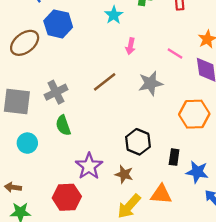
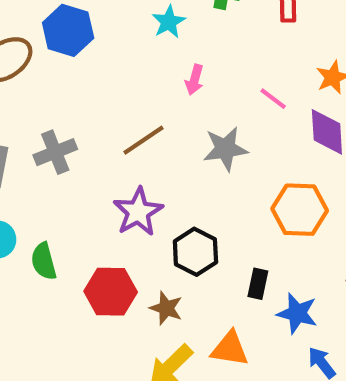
green semicircle: (63, 125) -> (44, 261), moved
purple star: (89, 166) -> (138, 212), moved
red hexagon: (67, 197) -> (111, 292), moved

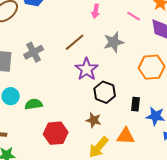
purple star: (138, 212) -> (87, 69), moved
green semicircle: (44, 261) -> (34, 104), turned 102
red hexagon: (111, 292) -> (56, 133), moved

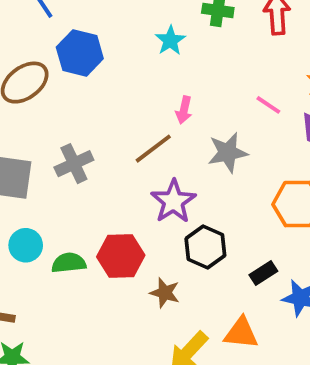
pink arrow: (96, 11) -> (184, 110), moved
black rectangle: (136, 104) -> (263, 273), turned 48
brown star: (94, 120) -> (165, 293), moved
red hexagon: (56, 133) -> (121, 256), moved

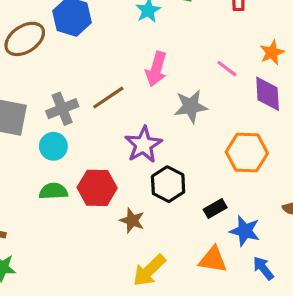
pink arrow: (184, 110) -> (156, 69), size x1.5
brown line: (153, 149) -> (108, 98), moved
cyan circle: (26, 245) -> (53, 146), moved
orange triangle: (241, 333) -> (213, 260), moved

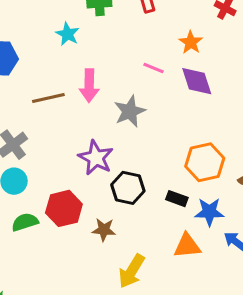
brown line: (108, 98) -> (48, 98), moved, turned 36
orange hexagon: (247, 153) -> (205, 162), moved
black rectangle: (215, 208) -> (177, 199), turned 65

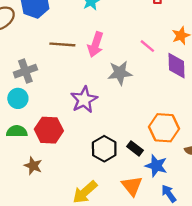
black hexagon: (128, 188) -> (104, 149), moved
brown star: (104, 230) -> (33, 166), moved
orange triangle: (187, 246) -> (132, 186), turned 40

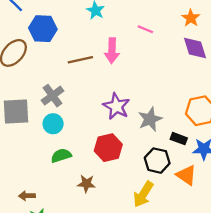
pink line: (147, 46) -> (145, 29), moved
gray star: (120, 73) -> (150, 119), moved
red hexagon: (49, 130) -> (108, 148), moved
black hexagon: (104, 149) -> (157, 161), moved

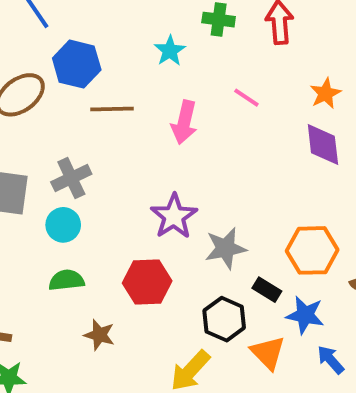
brown line: (80, 60) -> (112, 109), moved

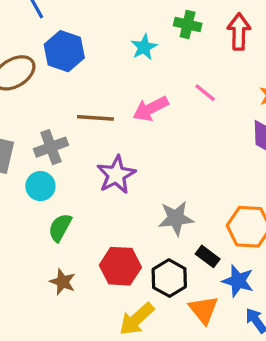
brown line: (112, 109) -> (95, 118), moved
pink arrow: (184, 122) -> (151, 109), turned 45
purple star: (174, 216) -> (116, 175), moved
green semicircle: (66, 280) -> (60, 228), moved, turned -60
red hexagon: (147, 282) -> (120, 266), moved

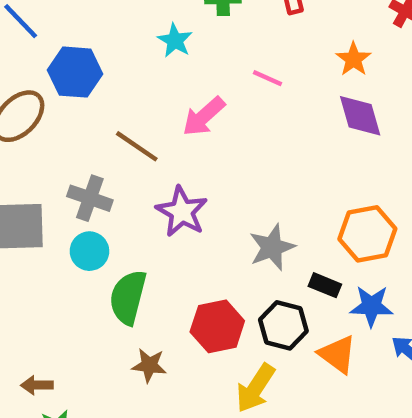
brown line: (95, 118) -> (137, 146), turned 45
gray cross: (51, 147) -> (90, 198), turned -36
green semicircle: (60, 228) -> (128, 297), size x1.4

